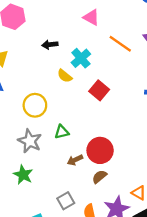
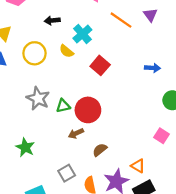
yellow circle: (35, 105) -> (35, 53), moved
gray star: (30, 141) -> (38, 98), moved
red circle: (100, 150) -> (88, 110), moved

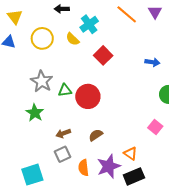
brown arrow: (76, 133) -> (63, 133), moved
green star: (25, 147) -> (35, 113), moved

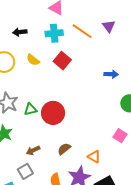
cyan cross: (89, 24) -> (54, 33), moved, turned 36
red square: (103, 55) -> (62, 61), moved
orange triangle: (130, 153) -> (94, 157), moved
gray square: (62, 154) -> (25, 171), moved

